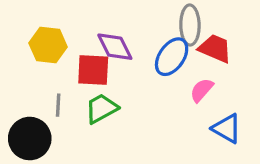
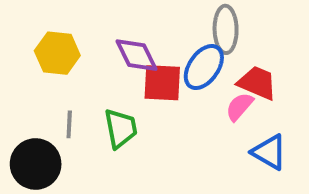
red trapezoid: (215, 48) -> (257, 83), moved
red square: (93, 70) -> (162, 83), moved
green trapezoid: (101, 108) -> (121, 128), turned 108

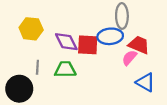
purple diamond: (137, 55) -> (66, 42), moved
blue ellipse: (204, 67) -> (110, 36), turned 50
green trapezoid: (121, 128) -> (65, 69), turned -80

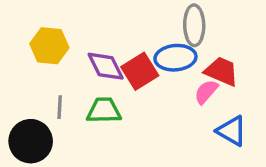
red square: (88, 45) -> (140, 71), turned -35

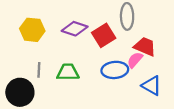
blue ellipse: (175, 58) -> (115, 70), moved
purple diamond: (106, 66) -> (75, 29), moved, turned -45
red square: (140, 71) -> (104, 35), moved

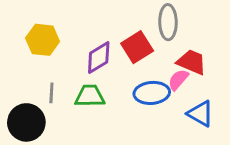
purple diamond: (75, 29) -> (99, 58), moved, turned -50

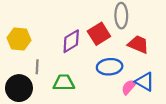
yellow hexagon: (43, 40) -> (19, 39), moved
pink semicircle: (178, 80) -> (129, 87), moved
green trapezoid: (90, 96) -> (64, 83), moved

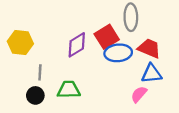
blue ellipse: (110, 67) -> (118, 53), moved
blue triangle: (145, 82) -> (152, 74), moved, turned -36
black circle: (19, 88) -> (35, 95), moved, size x0.6

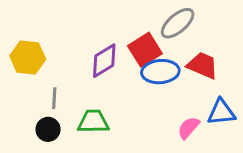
gray ellipse: (131, 17) -> (178, 23), turned 50
blue triangle: (152, 74) -> (221, 112), moved

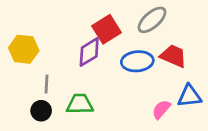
red square: (145, 50) -> (107, 29), moved

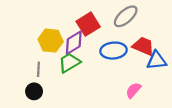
yellow hexagon: (24, 49) -> (51, 41), moved
blue triangle: (189, 96) -> (157, 60), moved
green trapezoid: (80, 104) -> (69, 63), moved, turned -30

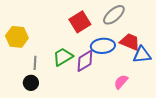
yellow hexagon: (51, 41) -> (17, 37), moved
purple diamond: (74, 43) -> (85, 61), moved

